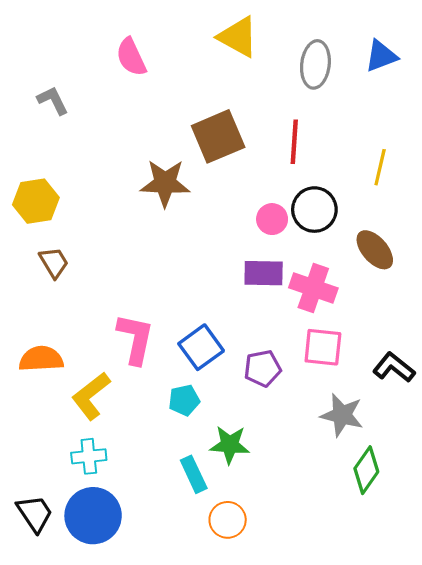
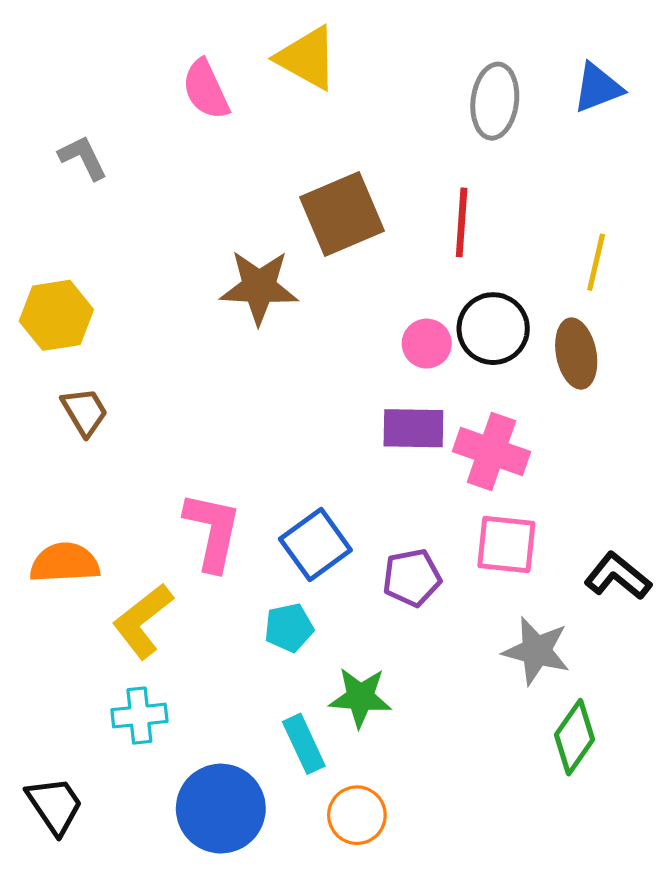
yellow triangle: (238, 37) -> (307, 58), moved
brown ellipse: (375, 250) -> (576, 354), moved, turned 30
blue circle: (93, 516) -> (221, 809), moved

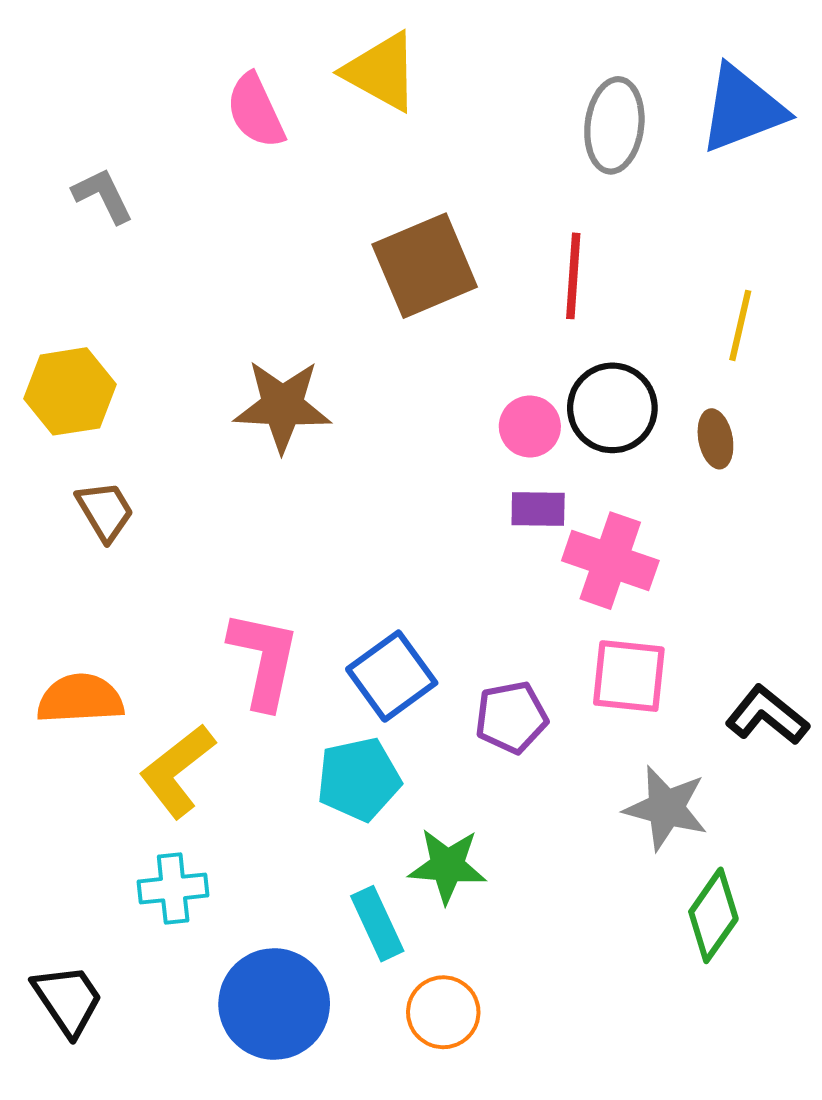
blue triangle: (598, 88) -> (742, 109), size x1.4
brown star: (259, 287) -> (282, 406), moved
brown ellipse: (576, 354) -> (715, 439), size x0.7
purple rectangle: (413, 428) -> (538, 509), moved, size x0.7
cyan pentagon: (289, 628) -> (359, 779), size x1.4

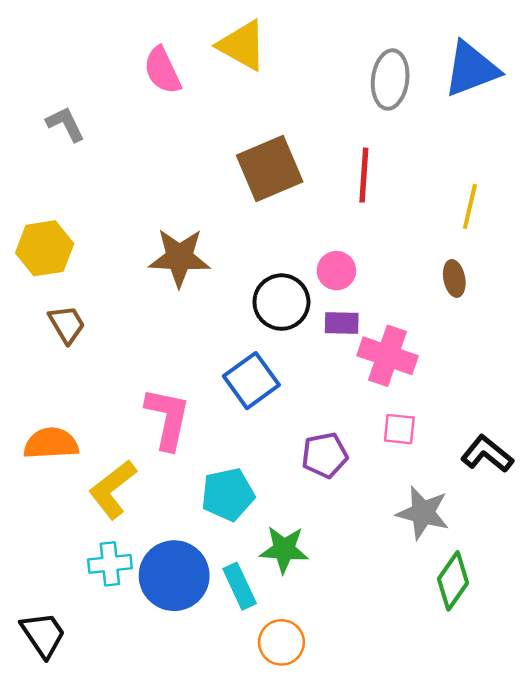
black circle: (612, 408) -> (281, 302), moved
blue square: (392, 676) -> (251, 381), moved
pink square: (629, 676) -> (399, 429), size x0.7
blue circle: (274, 1004) -> (174, 576), moved

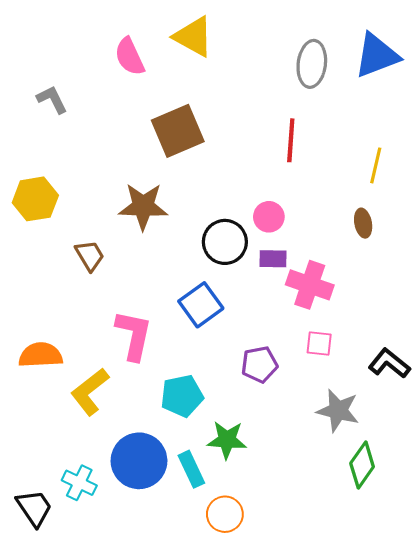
brown square: (270, 169) -> (178, 131), moved
brown trapezoid: (67, 324) -> (90, 256), moved
cyan cross: (110, 564) -> (79, 483), moved, turned 32

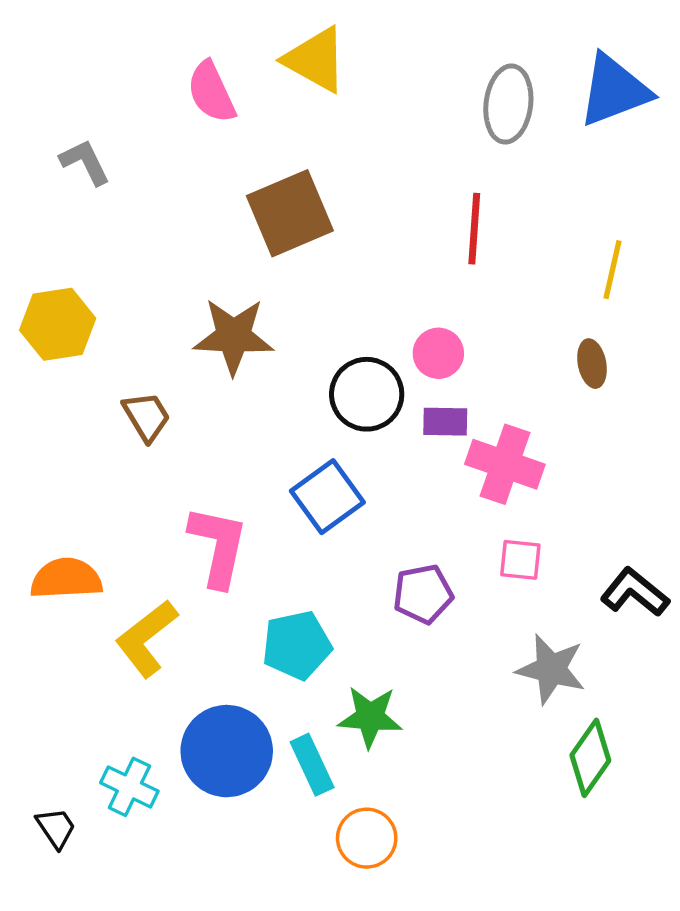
black trapezoid: (34, 508) -> (56, 828), size x0.7

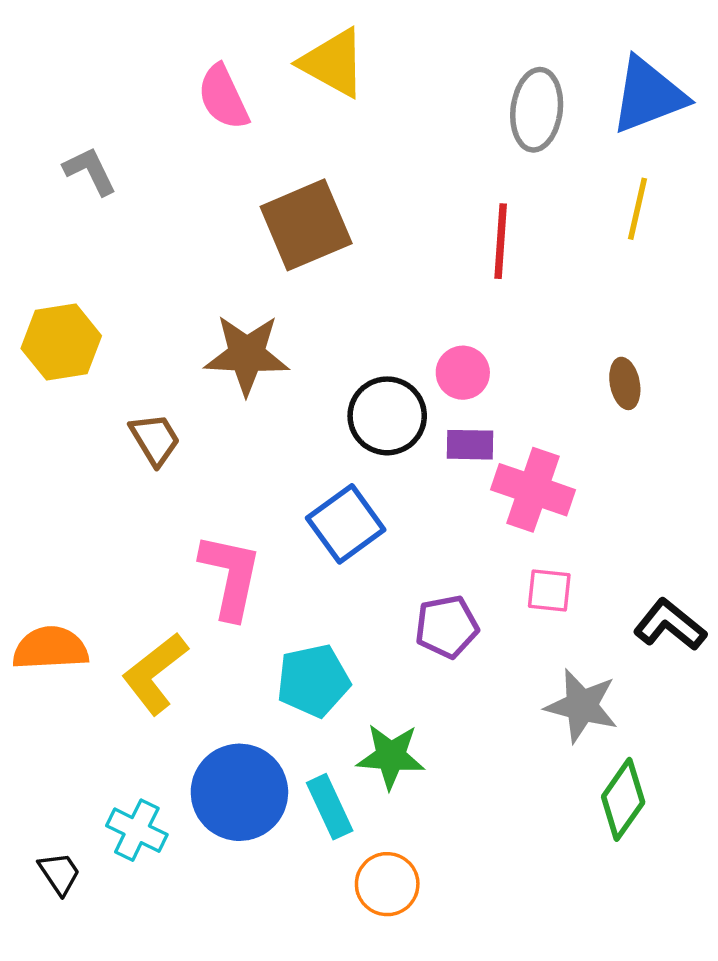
yellow line: (613, 270) -> (637, 209), moved
orange semicircle: (66, 579) -> (50, 648), moved

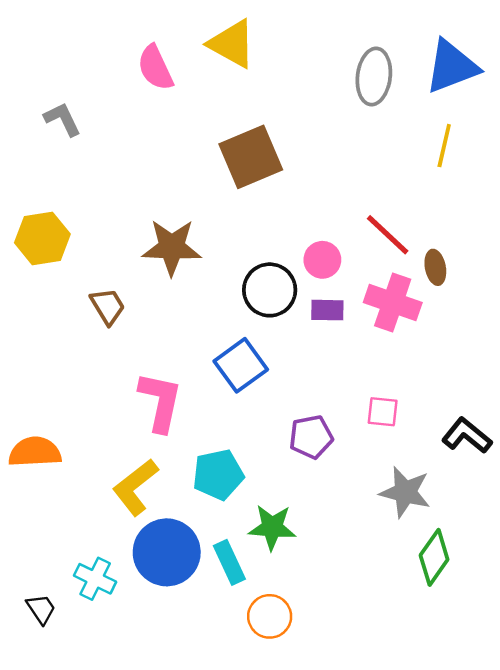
brown square: (306, 225) -> (251, 157), moved
red line: (501, 241) -> (388, 235), moved, turned -51
pink cross: (533, 490) -> (393, 303), moved
yellow L-shape: (155, 673) -> (135, 487), moved

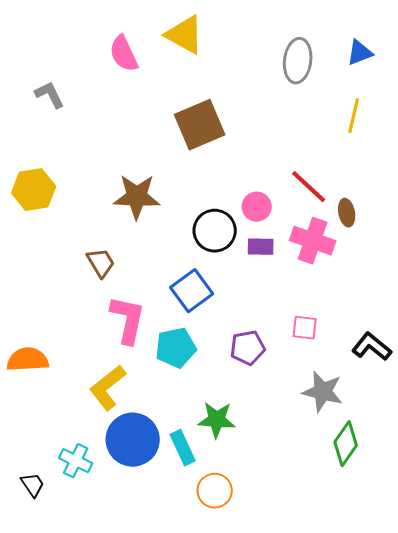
blue triangle: (452, 66) -> (360, 53), size x0.6
brown trapezoid: (108, 306) -> (101, 263), moved
cyan pentagon: (218, 475) -> (176, 348), moved

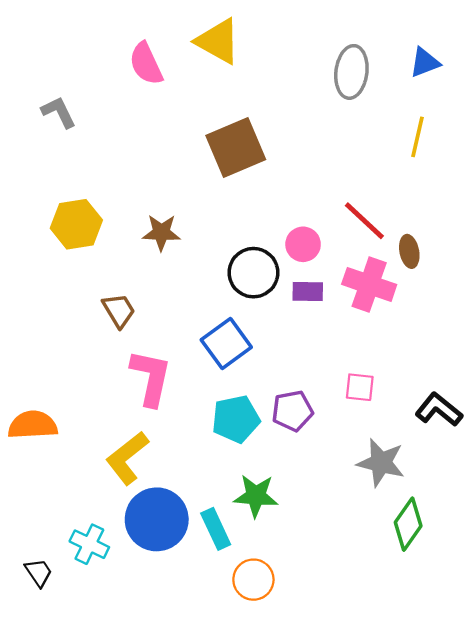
yellow hexagon: (34, 190) -> (76, 224), moved
brown star: (137, 197) -> (161, 232), size x0.7
cyan pentagon: (176, 348) -> (236, 419), moved

